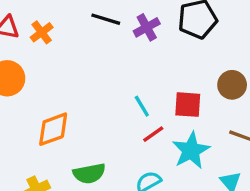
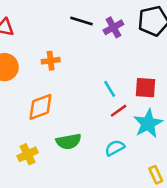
orange cross: (42, 32) -> (51, 61), moved, turned 30

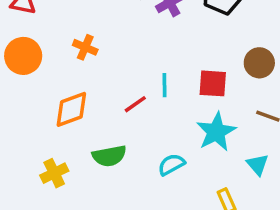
orange cross: (51, 61) -> (85, 47), turned 30
cyan line: (110, 89) -> (164, 85), turned 30
red line: (119, 111) -> (135, 104), moved

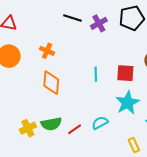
red line: (135, 104) -> (75, 129), moved
orange diamond: (71, 109) -> (51, 83), moved, turned -65
green semicircle: (109, 156) -> (51, 124), moved

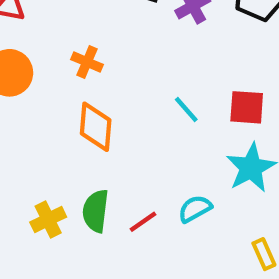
cyan line: (96, 74) -> (186, 109), turned -40
green semicircle: (51, 124) -> (96, 211), turned 108

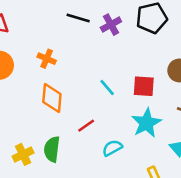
red line: (143, 222) -> (86, 126), moved

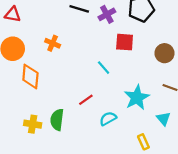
red square: (144, 86) -> (125, 42), moved
orange diamond: (52, 98) -> (30, 76), moved
yellow cross: (23, 154) -> (33, 124), turned 35

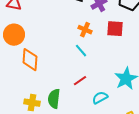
orange cross: (53, 43) -> (85, 30), moved
cyan line: (104, 68) -> (81, 51), moved

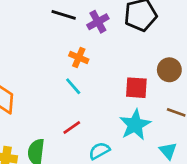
red square: (115, 29) -> (136, 88), moved

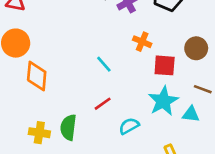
orange cross: (79, 57) -> (142, 42), moved
cyan triangle: (168, 151) -> (191, 114), moved, turned -42

